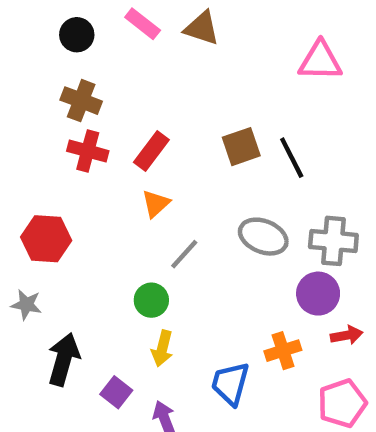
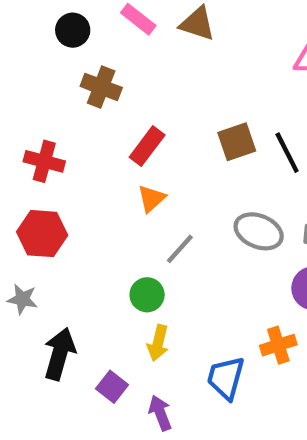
brown cross: (81, 101) -> (101, 87), moved
red cross: (88, 151) -> (44, 161), moved

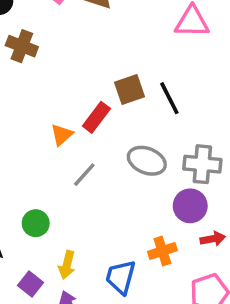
red rectangle: (147, 146) -> (96, 117), moved
green circle: (147, 295) -> (36, 223), moved
yellow arrow: (158, 343) -> (67, 265), moved

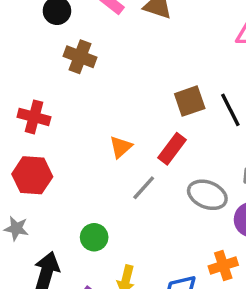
red rectangle: (96, 117) -> (172, 149), moved
gray ellipse: (147, 161) -> (207, 195), moved

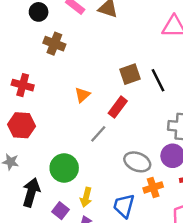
orange triangle: (121, 147) -> (82, 95), moved
gray ellipse: (207, 195) -> (137, 162), moved
green circle: (94, 237) -> (64, 168), size x1.5

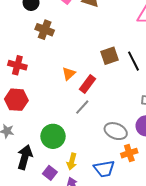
red rectangle: (118, 107) -> (87, 84), moved
blue trapezoid: (124, 206) -> (104, 169), turned -115

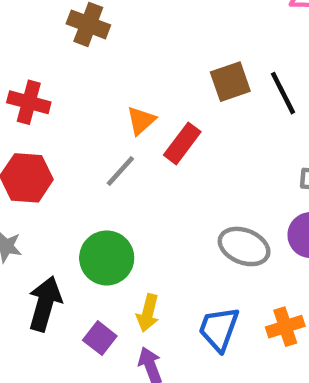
gray line: (82, 107) -> (120, 171), moved
orange cross: (129, 153) -> (285, 327), moved
blue trapezoid: (104, 169) -> (219, 329), turned 120

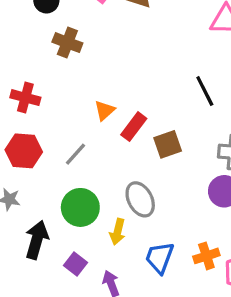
brown square: (230, 82) -> (168, 144), moved
gray line: (120, 171) -> (75, 154), moved
gray ellipse: (244, 246) -> (140, 199), moved, turned 40
yellow arrow: (148, 313) -> (118, 232), moved

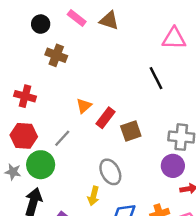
black line: (205, 91) -> (156, 78), moved
green circle: (80, 207) -> (41, 165), moved

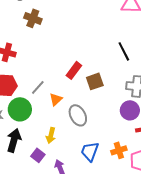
black line: (156, 78) -> (124, 51), moved
orange triangle: (84, 106) -> (56, 99), moved
yellow arrow: (94, 196) -> (51, 135), moved

